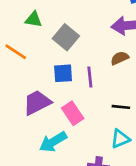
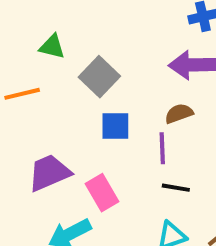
orange line: (16, 52) -> (22, 94), turned -50
blue square: (63, 73) -> (115, 126), moved
purple line: (90, 77) -> (162, 148), moved

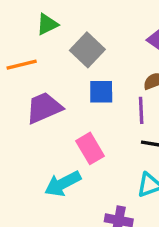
green triangle: (52, 47) -> (47, 24), turned -40
purple trapezoid: (49, 173) -> (44, 108), moved

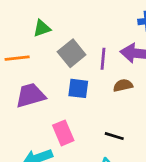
purple line: (141, 110) -> (103, 59), moved

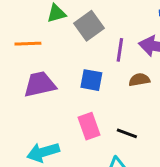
gray square: (72, 53) -> (89, 26), moved
pink rectangle: (63, 133) -> (89, 126), moved

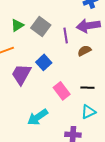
blue square: (91, 80) -> (44, 62), moved, turned -35
purple trapezoid: (40, 84) -> (21, 74), turned -30

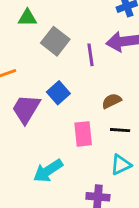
green triangle: (17, 25) -> (27, 18), moved, turned 32
brown semicircle: (84, 51) -> (112, 101), moved
pink rectangle: (62, 91) -> (83, 134), turned 30

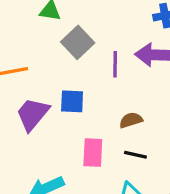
blue square: (58, 93) -> (72, 101), turned 35

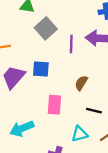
brown semicircle: (131, 120) -> (81, 83), turned -42
black line: (135, 155) -> (94, 111), moved

